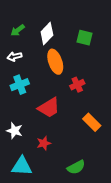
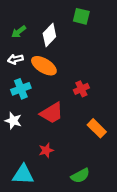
green square: (85, 38) -> (81, 16), moved
orange ellipse: (55, 62) -> (44, 66), moved, turned -40
white star: (14, 131) -> (13, 121), moved

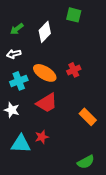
orange ellipse: (44, 66) -> (45, 73), moved
red cross: (81, 89) -> (74, 70), moved
cyan triangle: (23, 175) -> (21, 144), moved
green semicircle: (80, 176) -> (86, 162), moved

